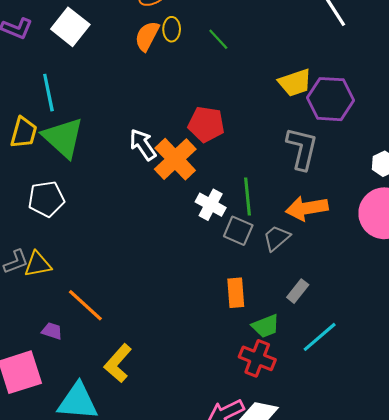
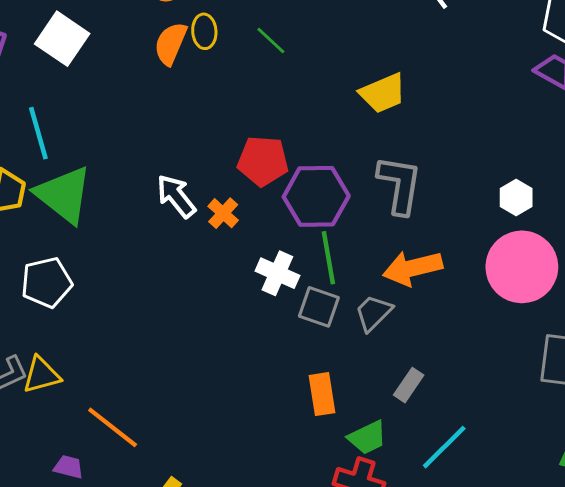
purple hexagon: (331, 99) -> (316, 196), moved
orange cross: (175, 159) -> (223, 213), size x0.5

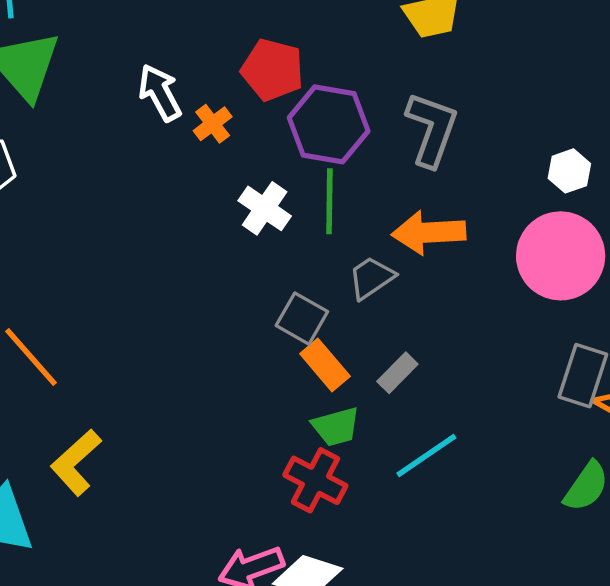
gray square: (319, 307) -> (302, 319), moved
orange rectangle: (322, 394) -> (325, 365), moved, turned -42

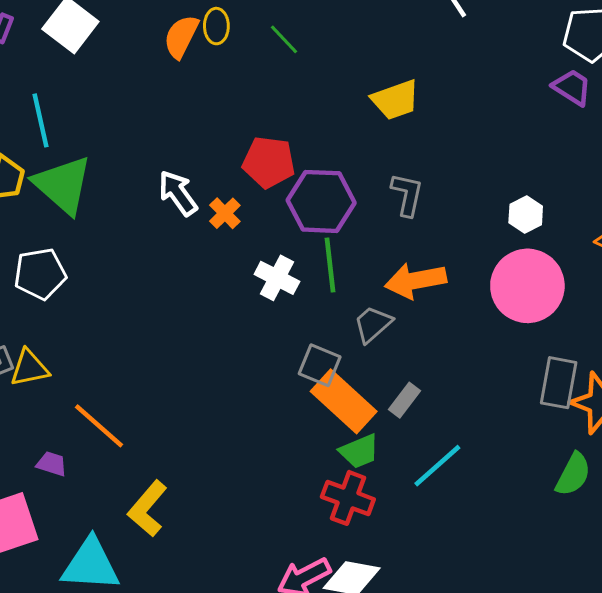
gray L-shape: (432, 129) -> (407, 195), size x0.7
orange rectangle: (325, 365) -> (344, 401), size x1.5

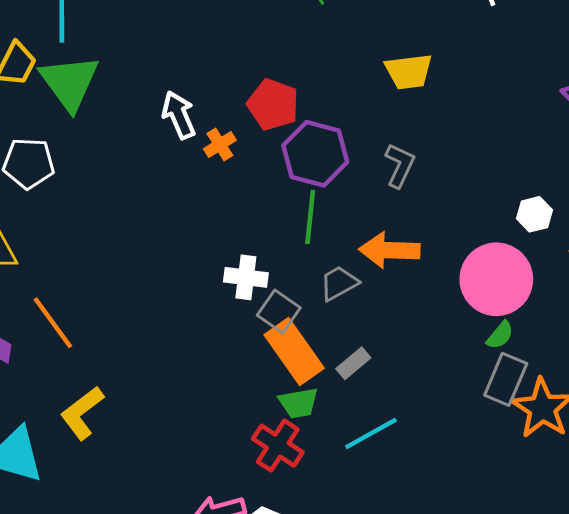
white hexagon: (526, 214) -> (534, 214), moved
white cross: (277, 278) -> (246, 277), moved, turned -33
green semicircle: (573, 474) -> (500, 335), moved, size x0.7

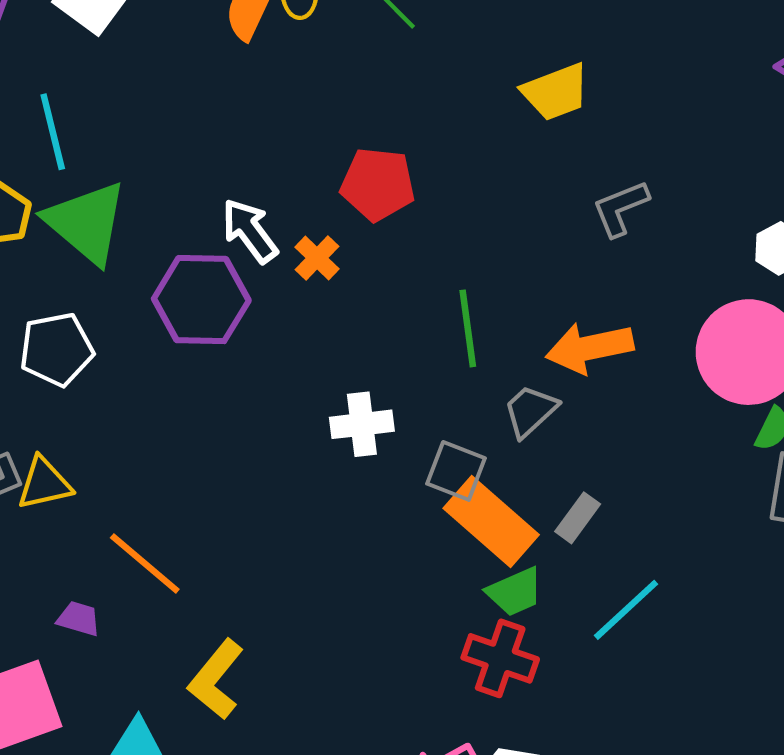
purple hexagon: (315, 154) -> (201, 300), moved
gray L-shape: (400, 165) -> (621, 208), moved, turned -123
white cross: (246, 277) -> (362, 424), moved

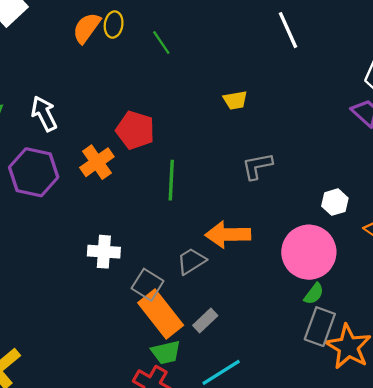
yellow trapezoid: (556, 92) -> (235, 100), size x0.7
white arrow: (250, 231) -> (44, 114), moved
orange cross: (317, 258) -> (97, 162), size x1.4
green line: (468, 328) -> (171, 180), moved

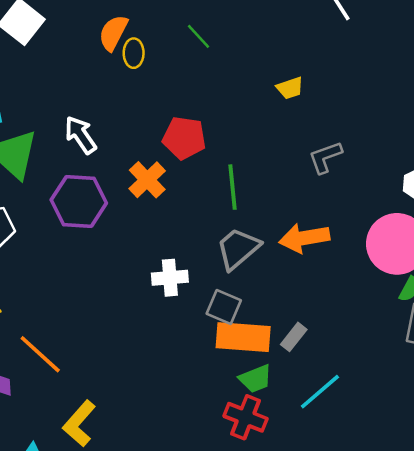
yellow ellipse: (114, 24) -> (134, 53), moved
gray trapezoid: (191, 261) -> (238, 249), moved, size x1.4
orange rectangle: (161, 314) -> (243, 337), turned -39

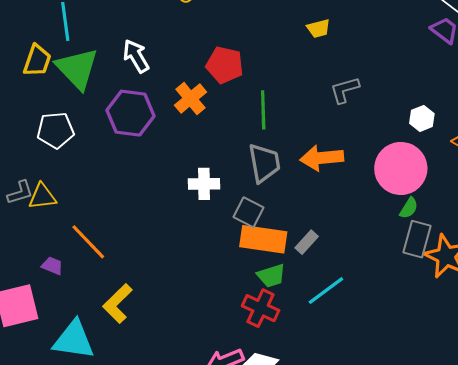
gray trapezoid: (238, 249) -> (264, 163), turned 117

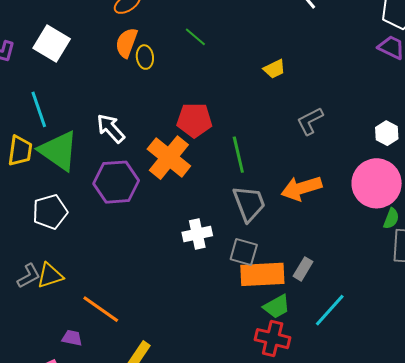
orange cross: (190, 99) -> (169, 158), size x1.4

